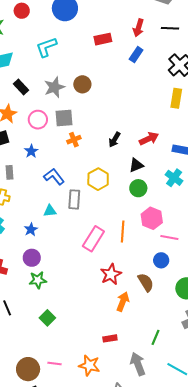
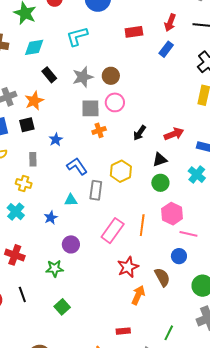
pink circle: (38, 120) -> (115, 102), moved
purple circle: (32, 258) -> (71, 244), moved

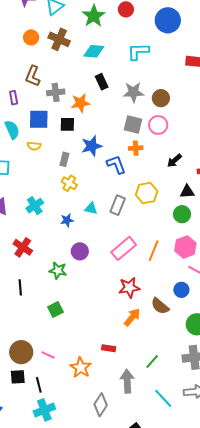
blue star: (56, 140) -> (92, 146), size x1.5
blue L-shape: (77, 166) -> (116, 165), moved
yellow cross: (24, 183) -> (69, 183), moved
brown semicircle: (162, 277) -> (160, 306), turned 144

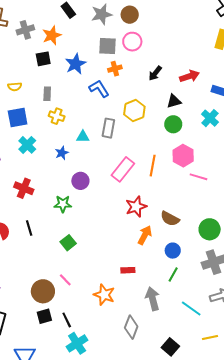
blue square: (39, 119) -> (18, 117), moved
blue star: (92, 146) -> (76, 64), moved
blue circle: (181, 290) -> (173, 251), moved
pink line: (48, 355) -> (65, 280), moved, turned 32

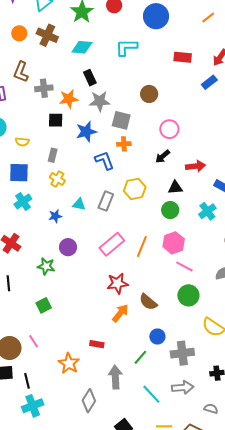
gray star: (102, 14) -> (100, 101), moved
pink circle: (132, 42) -> (169, 129), moved
green circle: (210, 229) -> (188, 295), moved
blue circle: (173, 251) -> (157, 336), moved

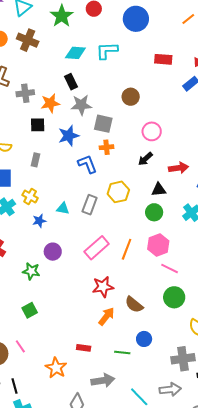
cyan diamond: (82, 47) -> (75, 53), moved
yellow cross: (57, 179) -> (30, 196), moved
gray cross: (182, 353) -> (183, 359), moved
green line: (140, 357) -> (122, 353), moved, turned 56
gray arrow: (115, 377) -> (103, 380), turned 85

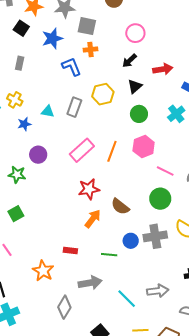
black square: (38, 125) -> (21, 28), turned 35
black triangle: (159, 190) -> (135, 86), moved, turned -35
pink line: (170, 269) -> (165, 171), moved
gray cross: (183, 359) -> (155, 236), moved

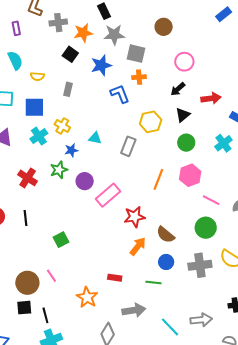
gray rectangle: (74, 107) -> (128, 146), moved
pink rectangle: (82, 150) -> (108, 195), moved
green star: (17, 175) -> (59, 170), moved, turned -30
blue circle: (131, 241) -> (166, 262), moved

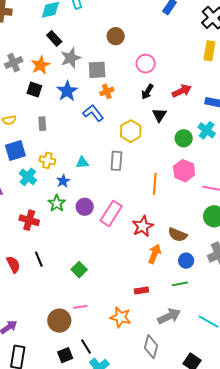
green circle: (186, 143) -> (184, 138), moved
pink line: (51, 276) -> (80, 307), turned -48
black square: (24, 308) -> (65, 355), moved

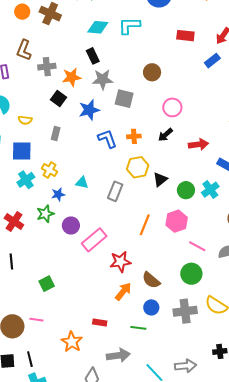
orange cross: (107, 91) -> (134, 136), moved
black triangle: (159, 115) -> (160, 179), moved

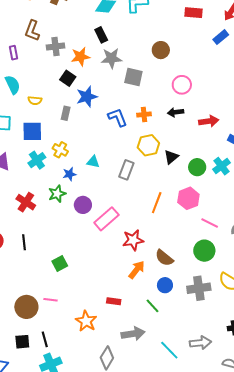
blue star: (89, 110) -> (87, 97), moved
black arrow: (165, 135) -> (176, 112), turned 35
green line: (138, 328) -> (152, 306), turned 42

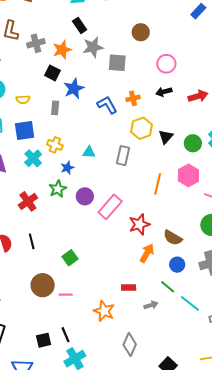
red cross: (26, 202) -> (28, 201), turned 30
brown circle: (26, 307) -> (43, 285), moved
gray arrow: (133, 334) -> (151, 305), moved, size x0.6
cyan line: (169, 350) -> (190, 303), moved

